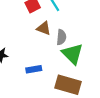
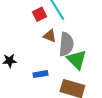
gray semicircle: (61, 37) -> (66, 44), size x1.6

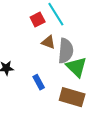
blue rectangle: (40, 74) -> (39, 82), turned 72

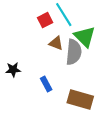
green triangle: (76, 67) -> (85, 37), moved

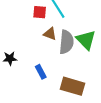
red square: (45, 20) -> (40, 12), turned 32
green triangle: (85, 37) -> (86, 40), moved

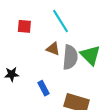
red square: (40, 12) -> (24, 26), moved

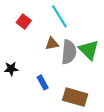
red square: (24, 26) -> (24, 22), turned 32
brown triangle: (53, 49) -> (52, 44), turned -32

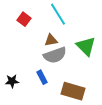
gray semicircle: (69, 52) -> (55, 55), moved, turned 65
black star: (11, 69) -> (12, 81), moved

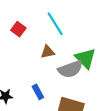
gray semicircle: (55, 55) -> (70, 69), moved

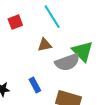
red square: (18, 29) -> (15, 22), turned 32

